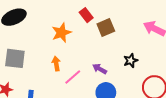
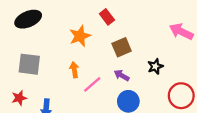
brown square: (106, 27) -> (122, 47), moved

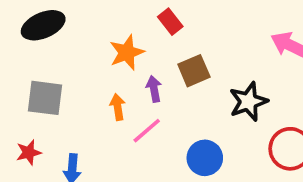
black star: (155, 66) -> (248, 102), size x1.5
purple arrow: (122, 75) -> (154, 89), moved, turned 49

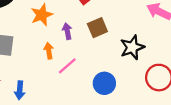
orange star: (127, 53) -> (42, 15), moved
purple arrow: (154, 89) -> (67, 31), moved

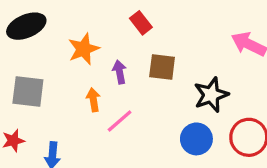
brown square: (97, 28) -> (162, 67), turned 30
blue circle: (104, 83) -> (196, 139), moved

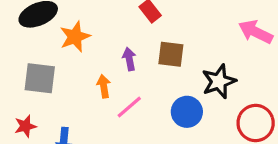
orange star: (84, 49) -> (75, 37), moved
blue circle: (196, 139) -> (187, 112), moved

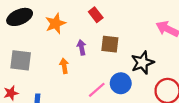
orange star: (75, 37) -> (55, 23), moved
pink line: (129, 107) -> (97, 90), moved

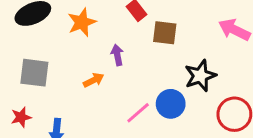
brown square: (110, 44) -> (165, 33), moved
orange arrow: (64, 66) -> (94, 80), turned 72

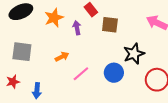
purple arrow: (117, 55) -> (77, 28), moved
pink line: (138, 113) -> (81, 74), moved

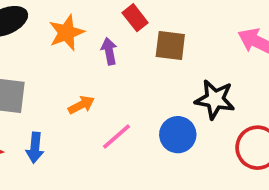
black star: (134, 54) -> (215, 99), turned 30
blue arrow: (37, 91) -> (35, 148), moved

